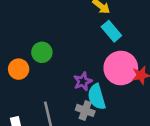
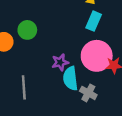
cyan rectangle: (111, 31) -> (94, 21), turned 54
gray cross: (85, 110) -> (88, 93), moved

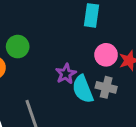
pink circle: (97, 56) -> (106, 55), size x0.6
gray cross: (88, 93) -> (106, 87), moved

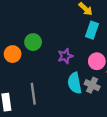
purple star: (66, 74) -> (65, 56), moved

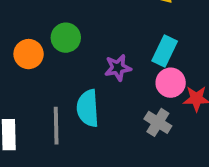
cyan rectangle: (92, 30) -> (165, 51), moved
cyan semicircle: (75, 83) -> (88, 108), moved

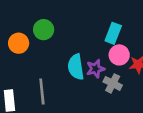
purple star: (118, 68) -> (95, 69), moved
cyan semicircle: (88, 108) -> (76, 67), moved

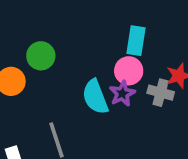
pink circle: (119, 55) -> (129, 71), moved
gray cross: (113, 83) -> (161, 93), moved

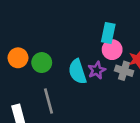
green circle: (41, 56) -> (42, 63), moved
pink circle: (129, 71) -> (112, 50), moved

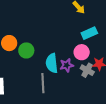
cyan rectangle: (108, 33) -> (89, 33), moved, turned 42
gray line: (48, 101) -> (43, 83), moved

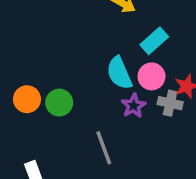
cyan semicircle: (52, 63) -> (119, 73), moved

